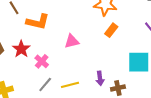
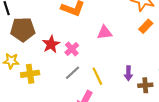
red star: (21, 49) -> (51, 44), moved
yellow line: (70, 85) -> (97, 76), turned 72

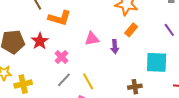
red star: (51, 44) -> (40, 41), moved
purple arrow: (128, 73) -> (115, 47), moved

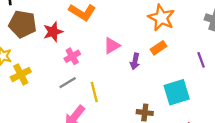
pink triangle: (92, 39) -> (112, 46), turned -35
cyan square: (157, 62) -> (177, 92), turned -35
yellow cross: (23, 84) -> (21, 74), turned -30

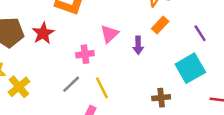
pink cross: (72, 56) -> (85, 54), moved, turned 35
purple line: (201, 60) -> (200, 33), moved

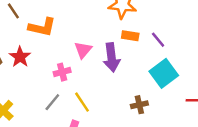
orange rectangle: (160, 25) -> (130, 36), turned 63
purple line: (200, 33) -> (158, 40), moved
purple arrow: (138, 45) -> (112, 57), size x1.6

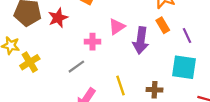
orange rectangle: (130, 36) -> (163, 25), turned 35
cyan square: (164, 73) -> (184, 67), turned 30
yellow line: (82, 102) -> (120, 86), moved

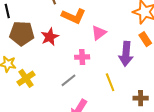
pink triangle: (117, 27) -> (99, 33), moved
yellow line: (120, 86) -> (110, 82), moved

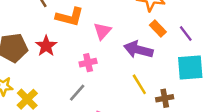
purple arrow: (126, 54) -> (138, 50), turned 110
yellow line: (110, 82) -> (139, 84), moved

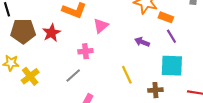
orange rectangle: (158, 29) -> (166, 17), moved, turned -32
purple arrow: (138, 50) -> (142, 42), moved, size x0.6
brown cross: (165, 98) -> (155, 90), moved

